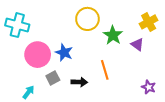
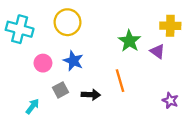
yellow circle: (87, 19) -> (68, 22), moved
yellow cross: (149, 22) -> (170, 26), turned 30
pink circle: (38, 55) -> (43, 63), size x0.6

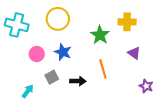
yellow cross: (170, 26) -> (127, 22), moved
green star: (129, 41) -> (100, 35), moved
purple triangle: (157, 51) -> (134, 53), moved

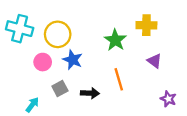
yellow circle: (58, 19) -> (58, 34), moved

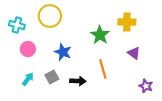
cyan cross: (20, 29) -> (17, 25), size x0.7
yellow circle: (58, 34) -> (50, 16), moved
pink circle: (43, 62) -> (28, 49), moved
cyan arrow: (32, 105) -> (28, 79), moved

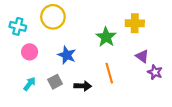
purple star: (146, 86) -> (155, 72), moved

